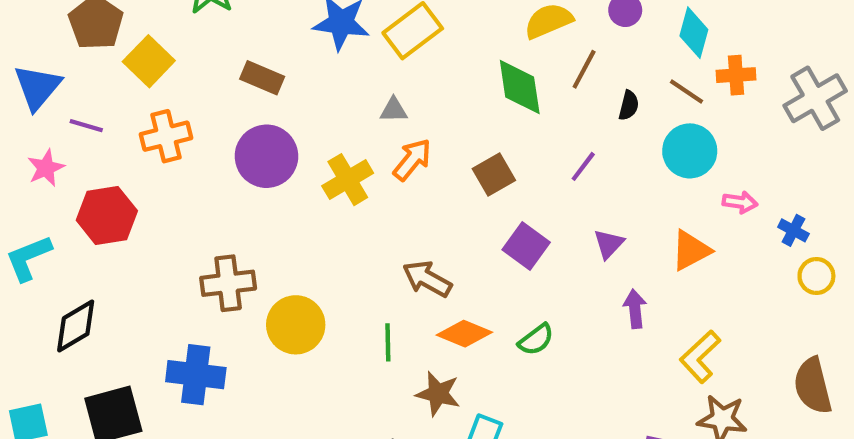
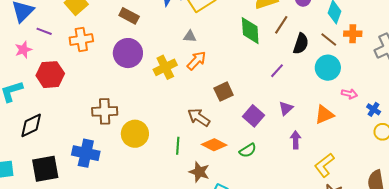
black semicircle: (629, 105) -> (301, 44), size x1.5
brown square: (494, 174) -> (224, 92), moved
purple square: (526, 246) -> (253, 116), moved

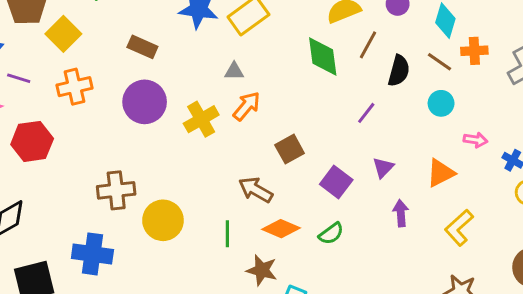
cyan circle: (328, 68) -> (441, 103), size x0.7
yellow L-shape: (324, 165) -> (459, 228), moved

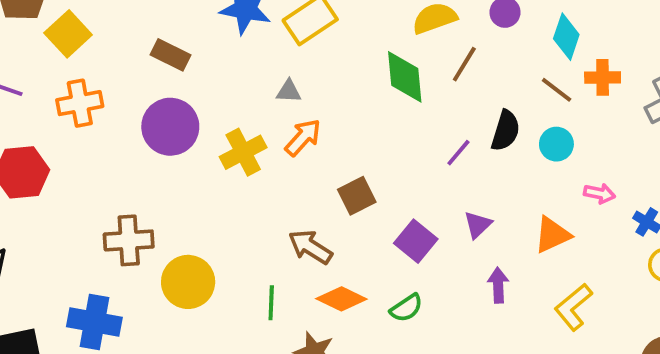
black semicircle: (399, 71) -> (506, 131), moved

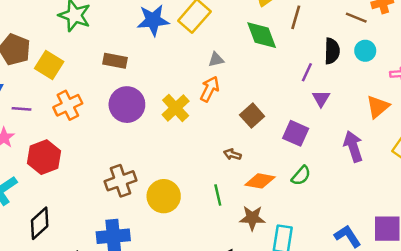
gray triangle: (289, 91) -> (216, 60), moved
purple triangle: (478, 225) -> (321, 98), moved
brown arrow: (310, 247) -> (232, 154), size x0.6
purple arrow: (498, 285) -> (353, 146), size x1.4

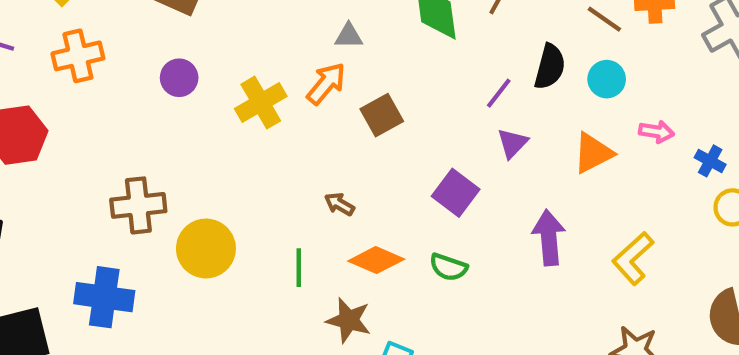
purple circle: (127, 105) -> (179, 78), size x0.6
orange triangle: (378, 107) -> (593, 153), moved
brown square: (252, 116) -> (382, 115), moved
green semicircle: (301, 176) -> (448, 267), turned 55

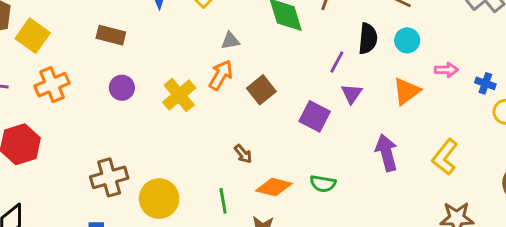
purple square: (456, 193) -> (315, 116), moved
brown arrow: (339, 204) -> (243, 154), turned -150

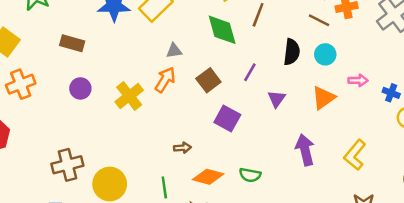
purple line: (337, 62) -> (250, 72), moved
brown square: (261, 90) -> (208, 80), moved
purple square: (315, 116) -> (227, 118), moved
brown arrow: (243, 154) -> (182, 148), turned -56

